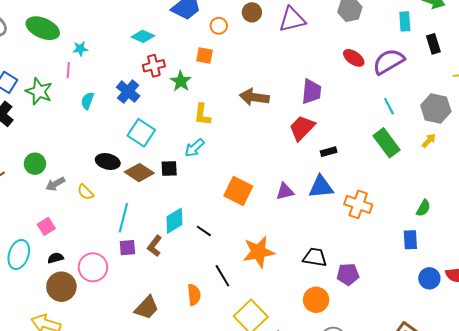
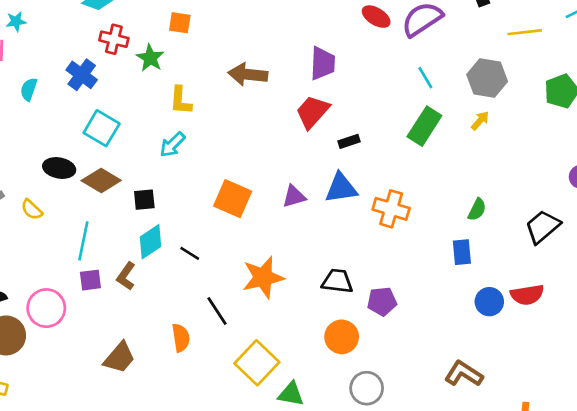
red cross: (154, 66) -> (114, 39), turned 30
green rectangle: (386, 143) -> (424, 126), turned 72
black square: (169, 169) -> (144, 200), moved

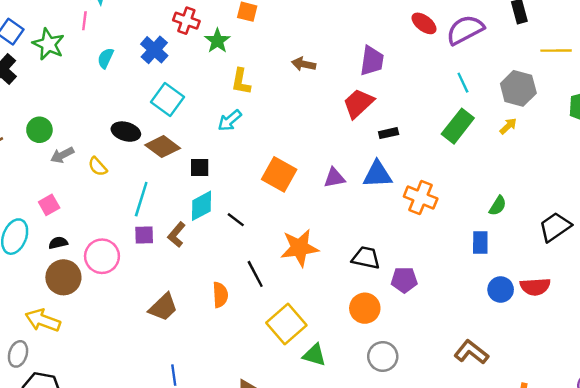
brown arrow: (248, 74) -> (304, 64), size x0.7

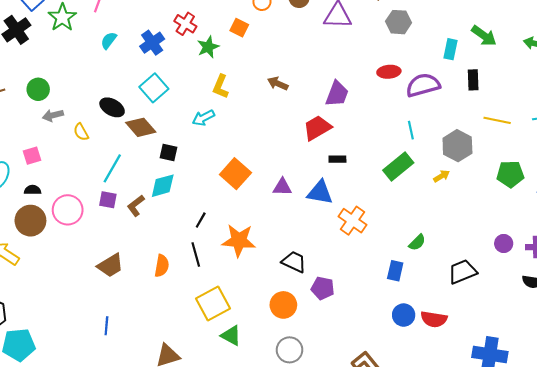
red ellipse: (424, 23) -> (389, 72), turned -55
black line: (236, 220) -> (201, 220), moved, turned 70

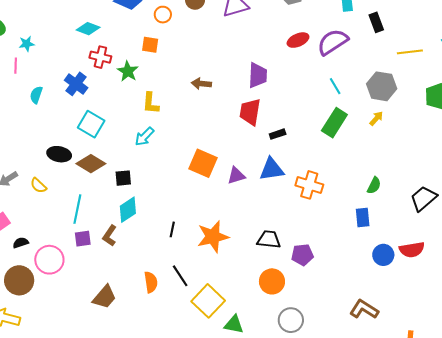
red trapezoid: (317, 128) -> (250, 112), turned -32
orange square: (235, 174) -> (203, 163), moved
black semicircle: (33, 190) -> (21, 243), moved
black line: (196, 255) -> (180, 276), moved

